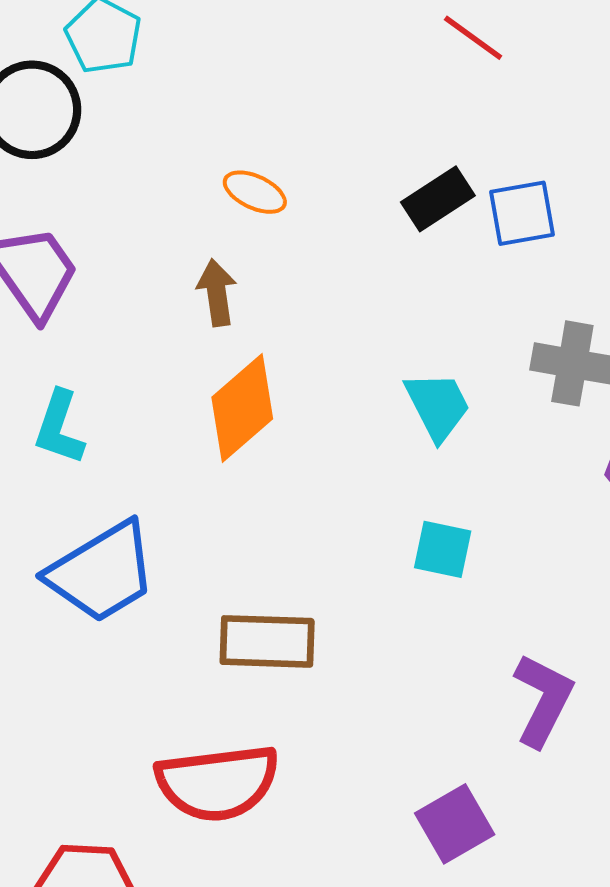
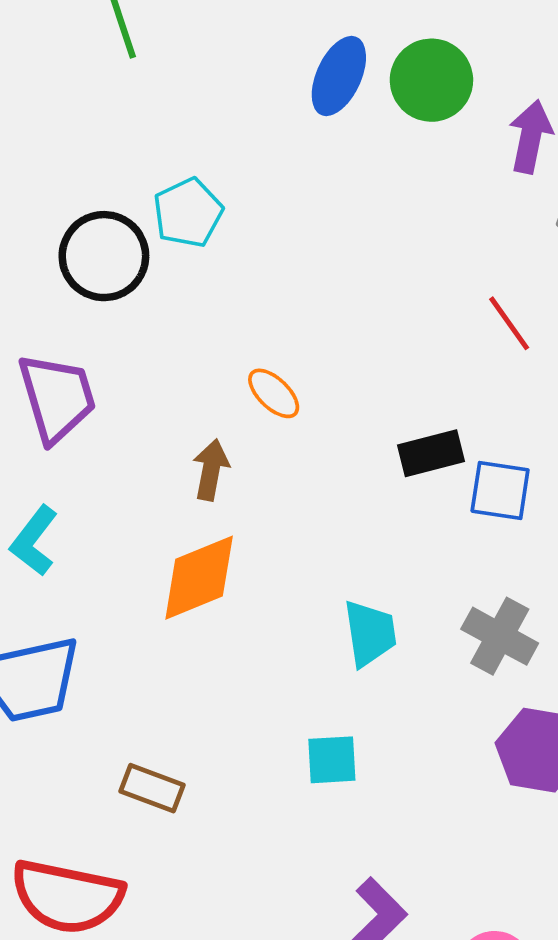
cyan square: (443, 549) -> (332, 760), turned -34
brown rectangle: (267, 641) -> (152, 788), size x0.7

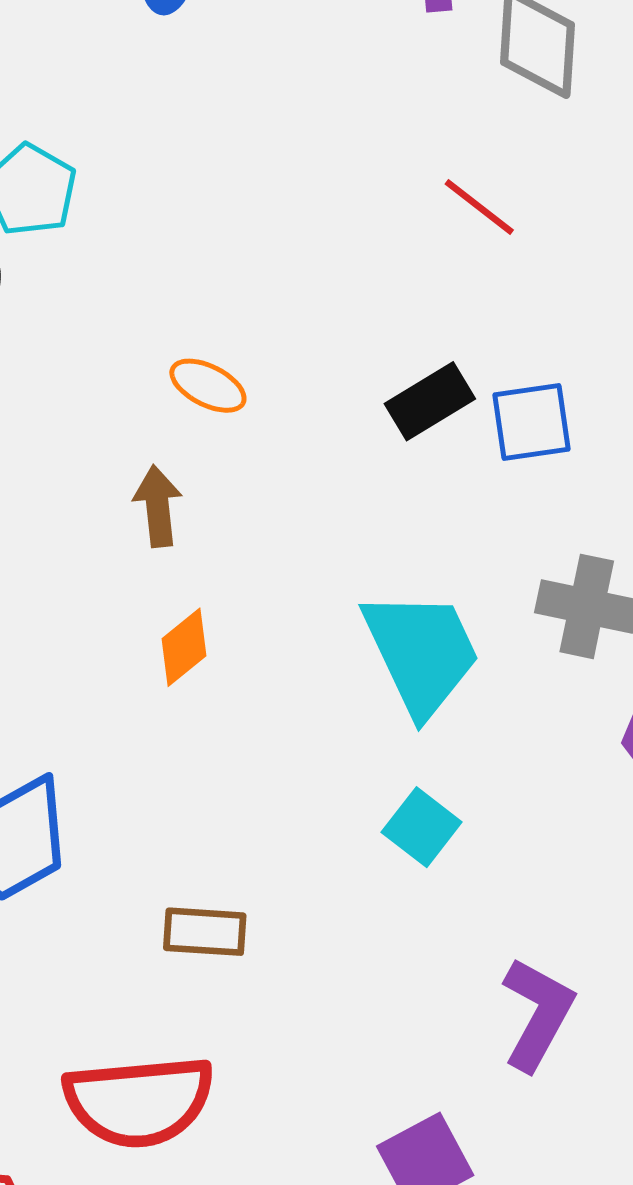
orange diamond: (199, 578) -> (184, 647), size x0.6
cyan trapezoid: (370, 633) -> (421, 653), size x1.5
cyan square: (332, 760) -> (422, 827), turned -32

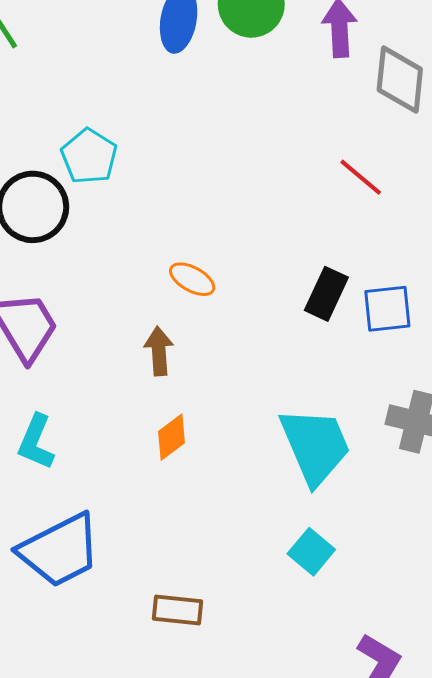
black rectangle: (430, 401) -> (326, 294), turned -36

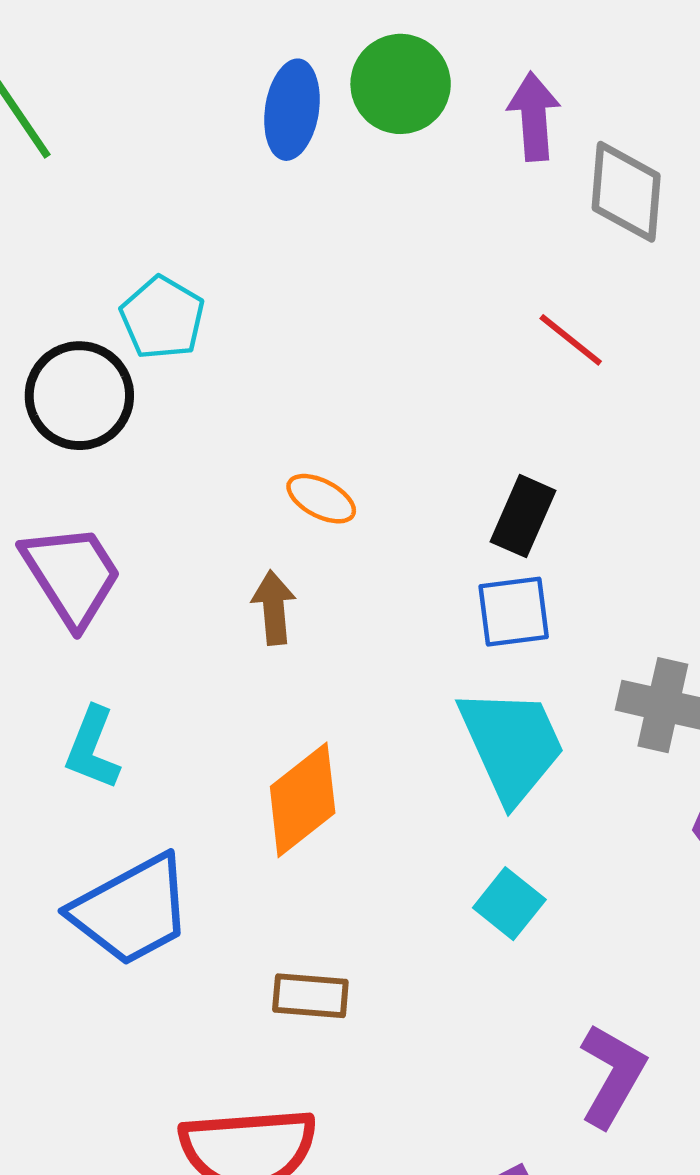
blue square: (387, 309) -> (514, 612), moved
orange diamond: (171, 437) -> (303, 800), moved, size x1.6

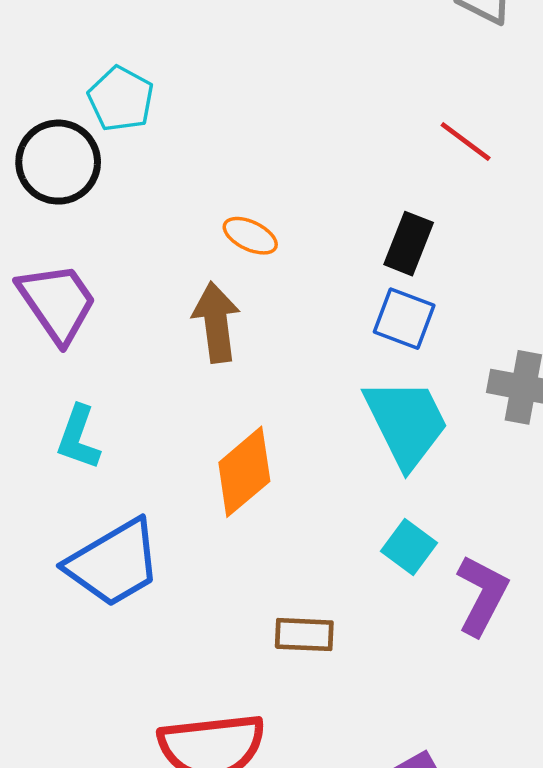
red line: (571, 340) -> (466, 142), moved
brown arrow: (274, 608) -> (216, 322), size x1.4
blue square: (514, 612) -> (404, 319), turned 30
brown rectangle: (310, 996) -> (304, 635), moved
purple L-shape: (612, 1075) -> (482, 595), moved

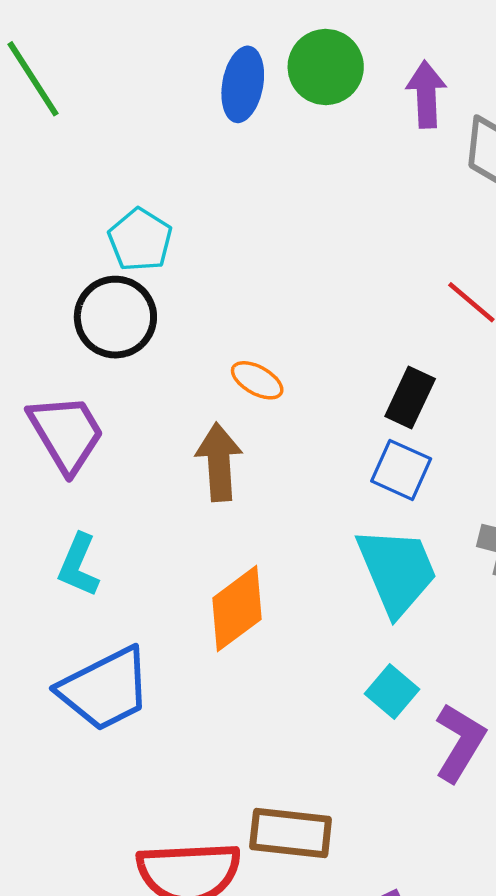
black circle: (58, 162) -> (115, 317), moved
brown rectangle: (304, 635) -> (291, 833), moved, size x1.4

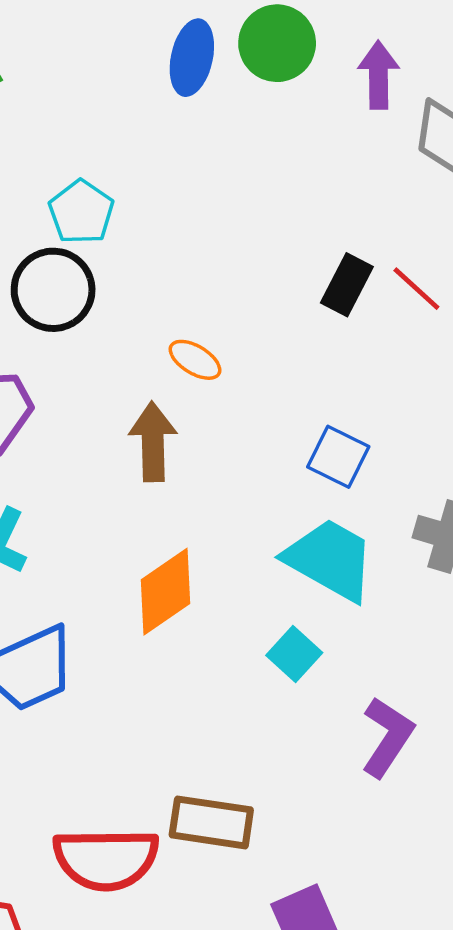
black rectangle: (410, 398) -> (347, 285), moved
cyan trapezoid: (397, 571) -> (330, 560), turned -40
cyan square: (392, 692) -> (294, 654), moved

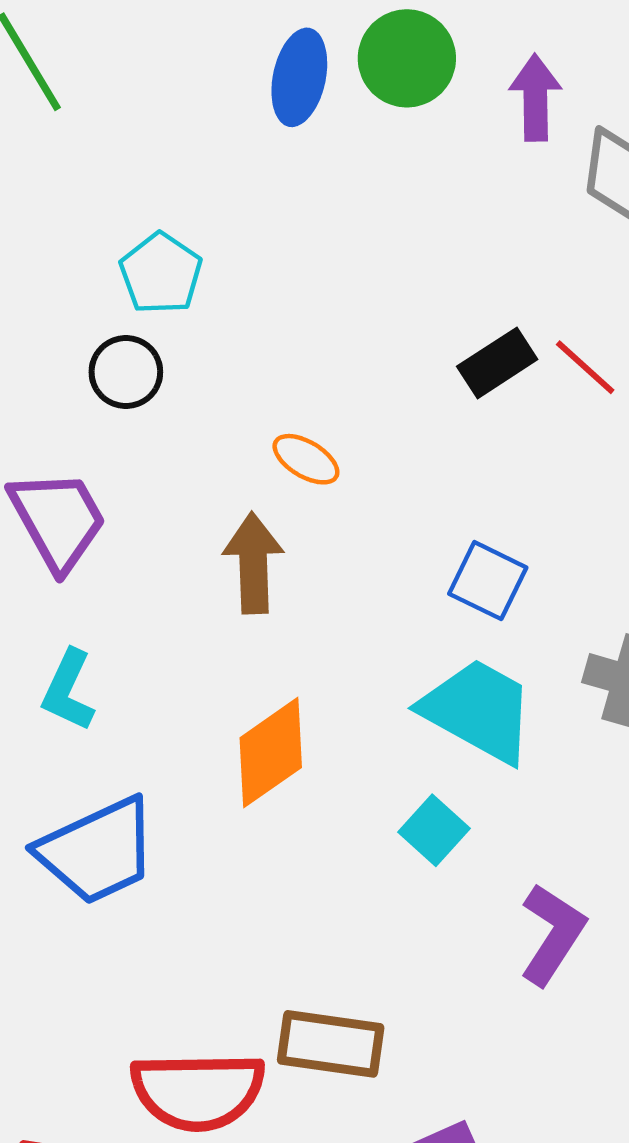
black rectangle: (347, 285) -> (497, 363), turned 30
black circle: (53, 290) -> (126, 372), size x0.7

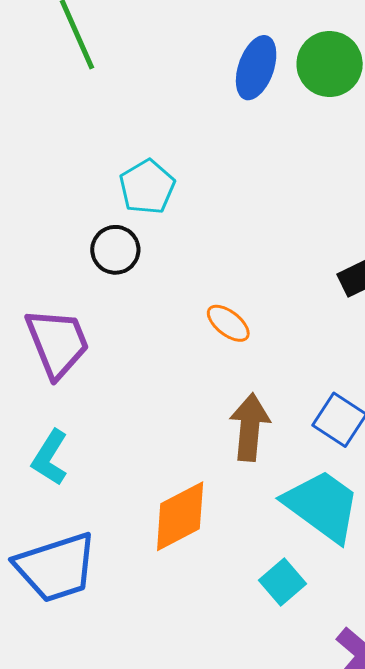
brown arrow: (253, 563) -> (250, 427), moved

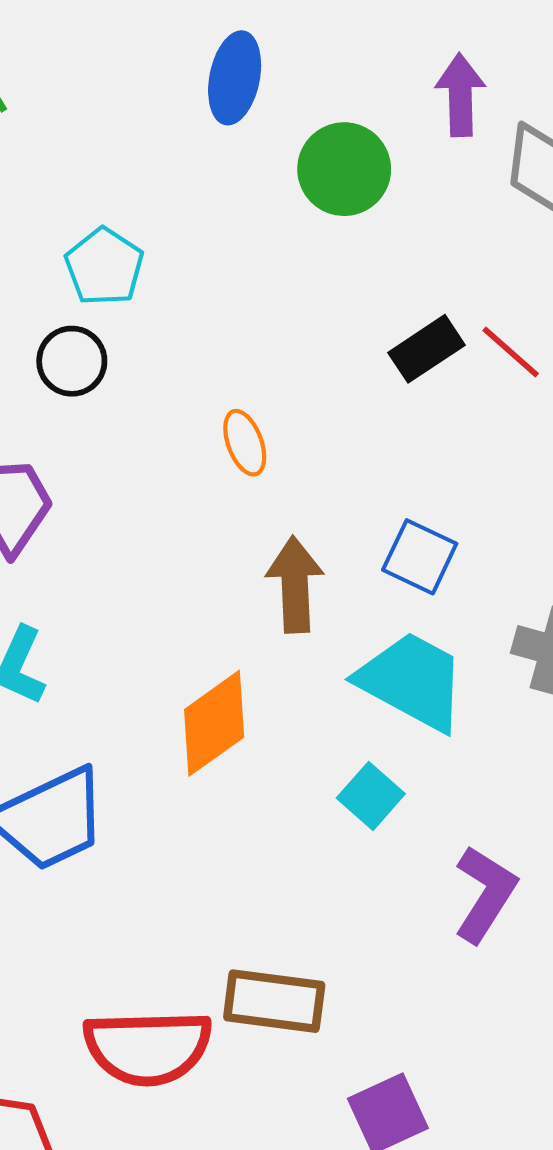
green circle: (330, 64) -> (344, 169), moved
orange ellipse: (228, 323) -> (245, 443), turned 39

